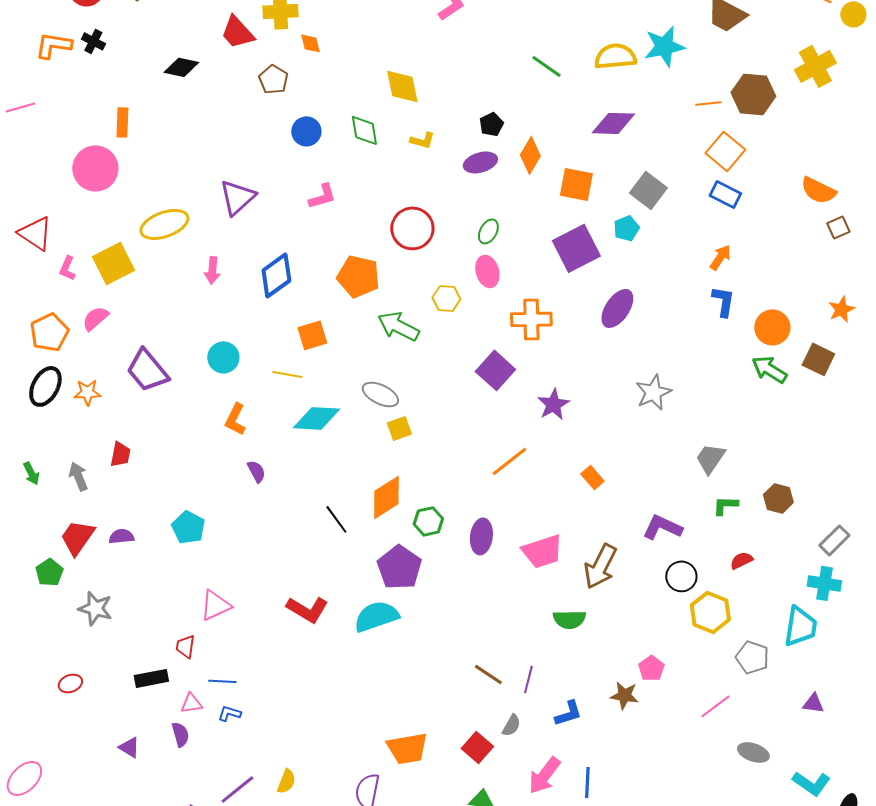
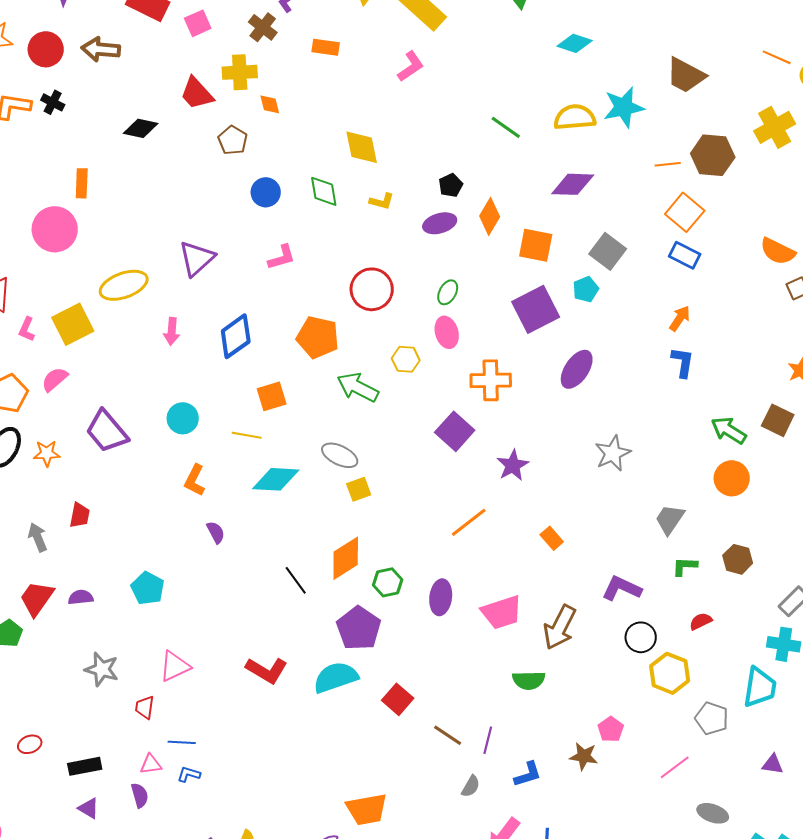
orange circle: (772, 327) -> (732, 478), moved
gray star: (95, 608) -> (102, 669), moved
black rectangle: (151, 678) -> (85, 766), moved
red square: (477, 747) -> (398, 699), moved

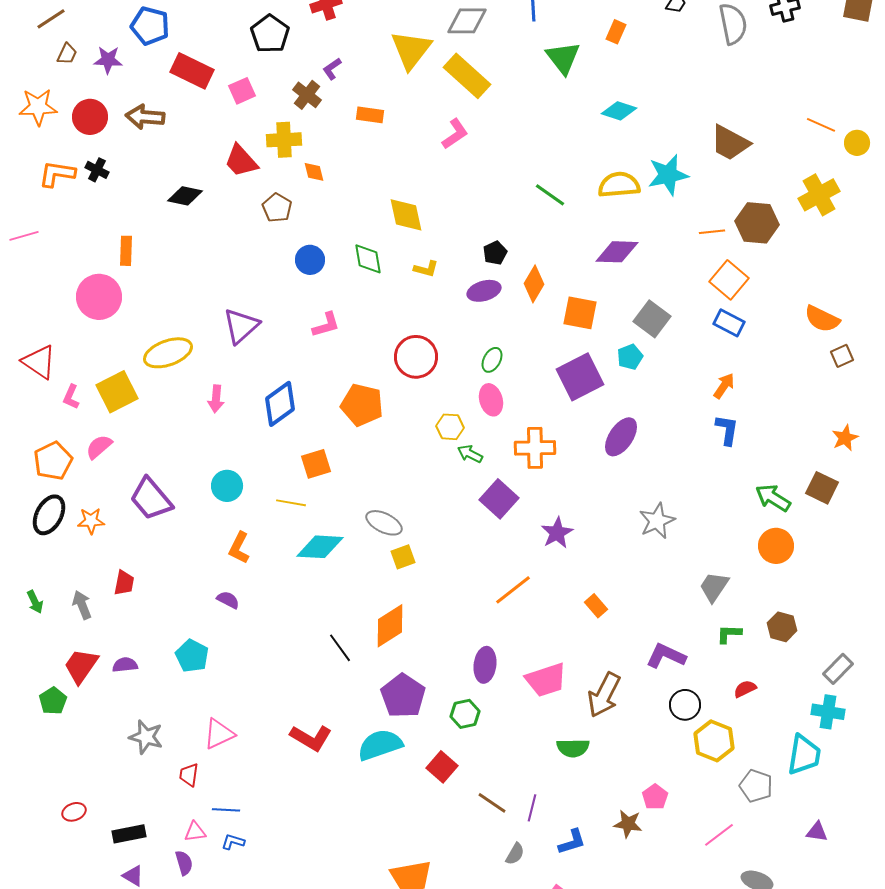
green arrow: (358, 387) -> (470, 454), moved, size x0.6
purple semicircle: (216, 532) -> (228, 600), moved, turned -35
green hexagon: (388, 582) -> (465, 714), moved

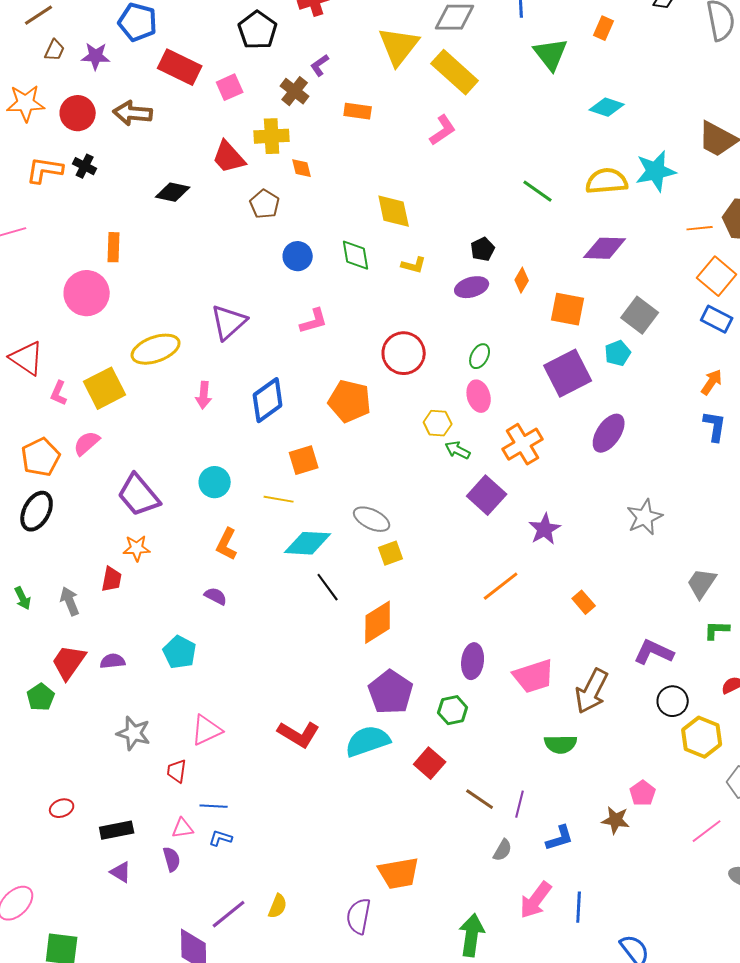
orange diamond: (534, 284) -> (522, 280), size x0.7
orange cross: (535, 448) -> (523, 444), turned -30
orange star: (91, 521) -> (137, 548), moved
black line: (340, 648) -> (328, 587), moved

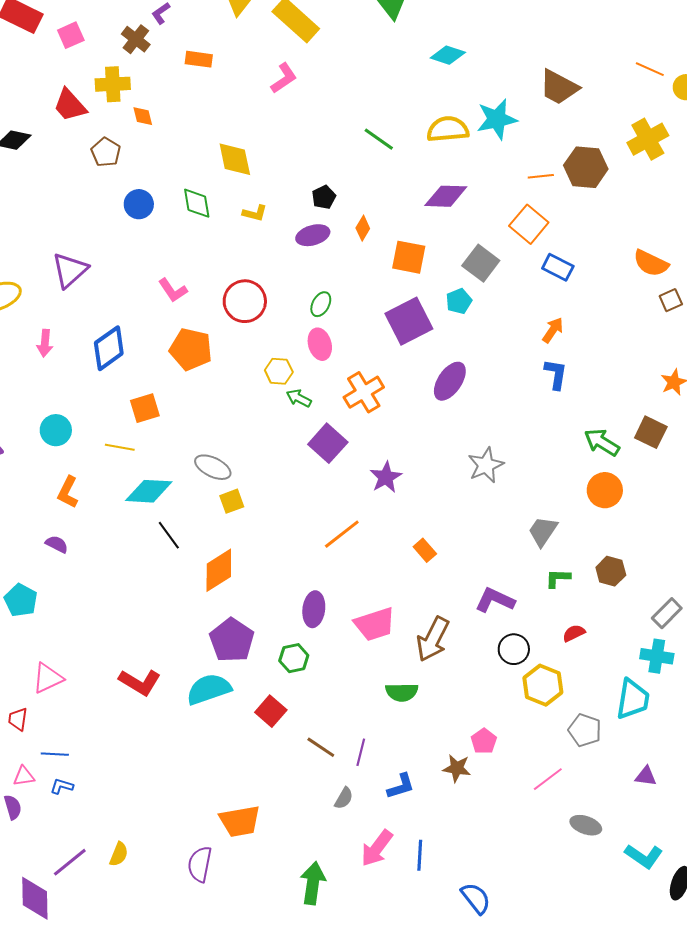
orange square: (717, 276) -> (529, 224), moved
pink L-shape: (314, 321) -> (173, 290), moved, turned 72

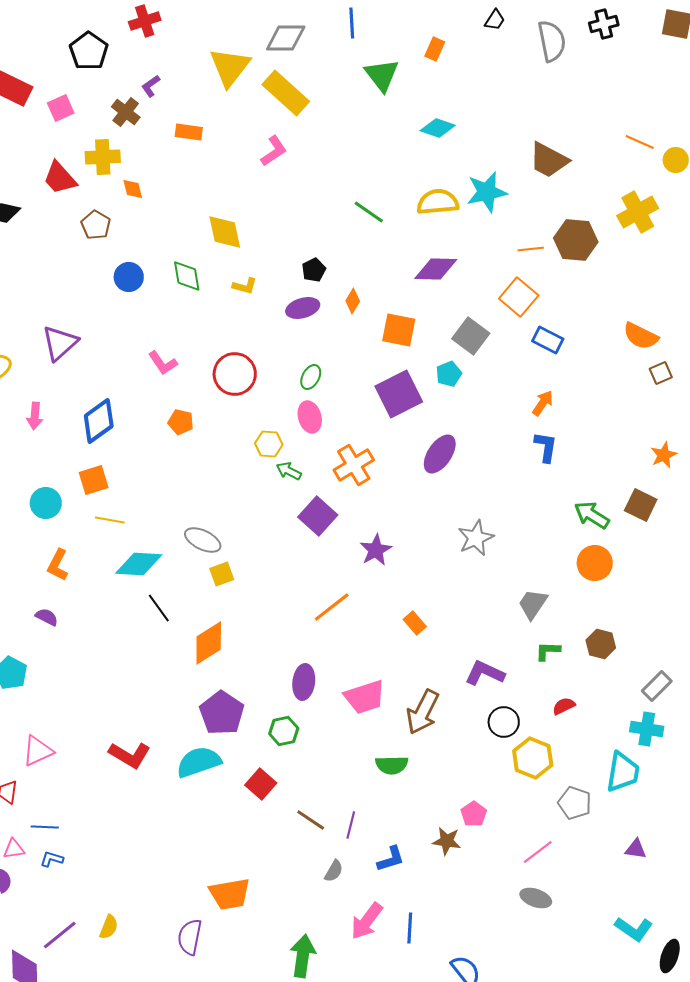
orange pentagon: (191, 349) -> (181, 422), size x0.6
orange square: (145, 408) -> (94, 480), moved
gray ellipse: (586, 825) -> (536, 898), moved

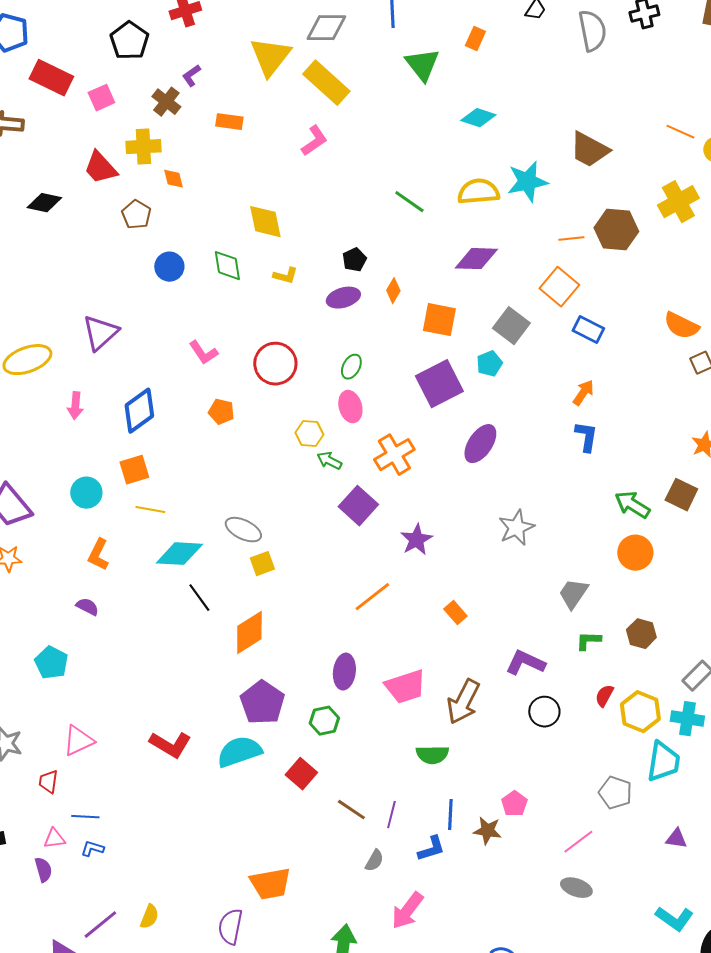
red semicircle: (564, 706) -> (604, 696), turned -35
yellow hexagon: (533, 758) -> (640, 712), moved
blue line: (410, 928) -> (450, 815), moved

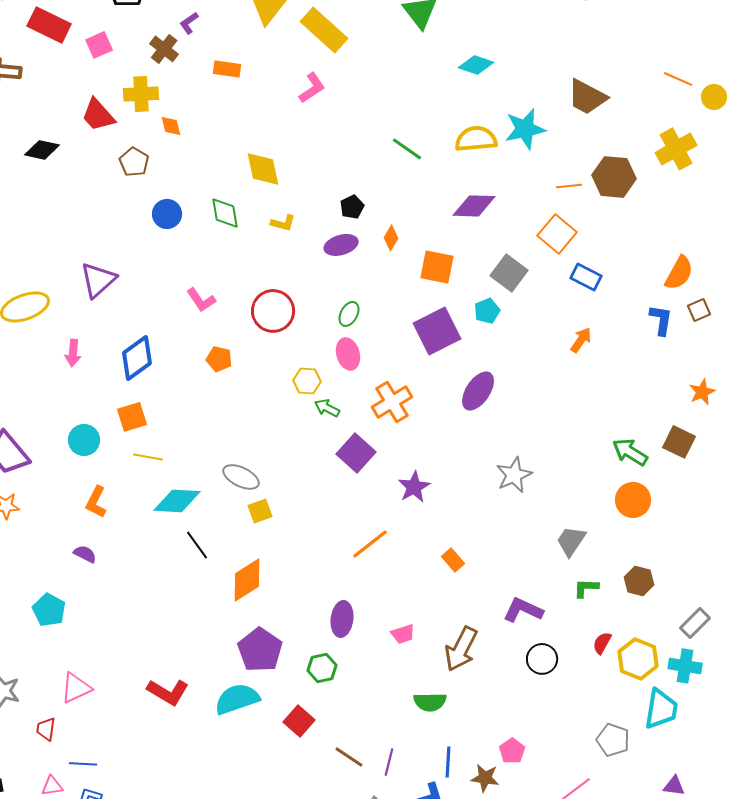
orange semicircle: (681, 326) -> (679, 273), turned -87
blue L-shape: (586, 437) -> (661, 320), moved
pink trapezoid: (405, 687) -> (403, 634), size x0.6

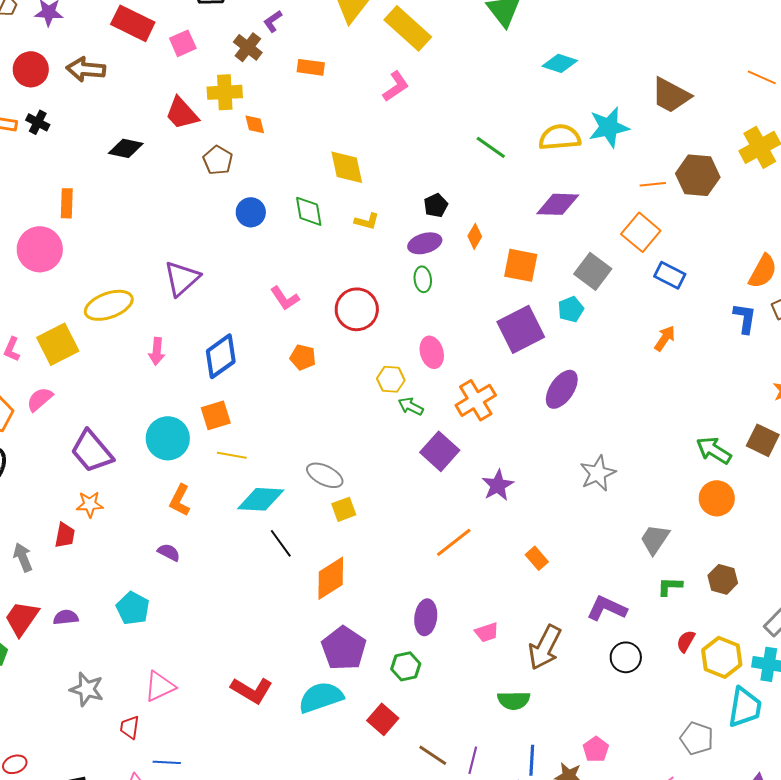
green ellipse: (349, 314) -> (423, 279), moved, turned -35
cyan circle: (84, 440) -> (168, 438), size x1.4

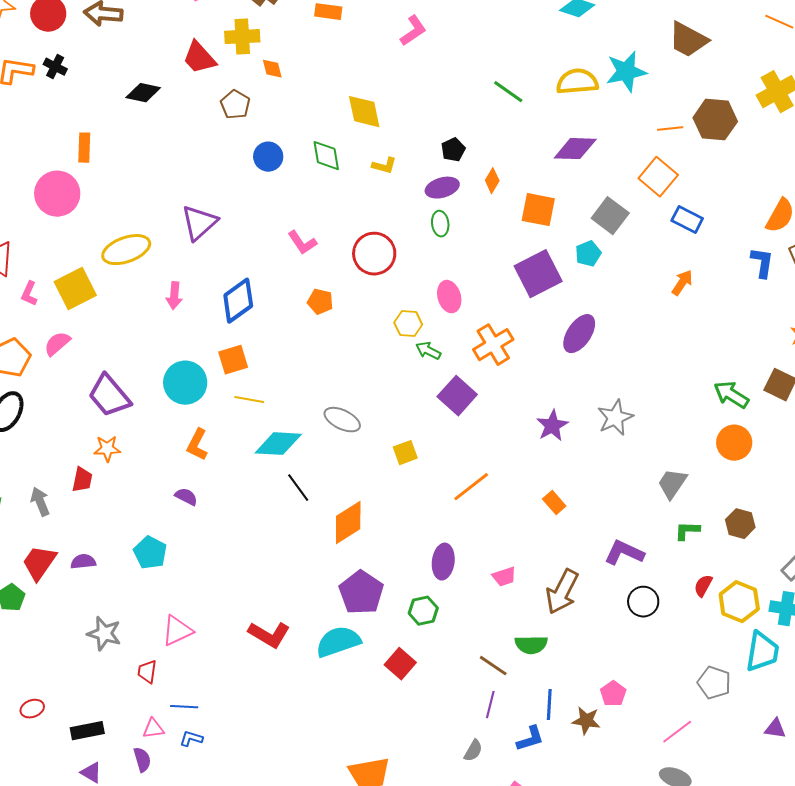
purple star: (498, 485) -> (552, 426), moved
yellow square: (344, 509) -> (405, 453), moved
brown line: (433, 755) -> (493, 666), moved

